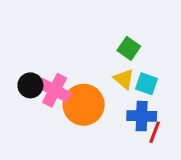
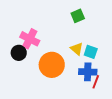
green square: (129, 48) -> (78, 16), moved, turned 32
pink cross: (55, 90) -> (30, 39), moved

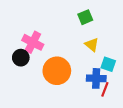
yellow triangle: (77, 49) -> (92, 45), moved
cyan square: (91, 52) -> (108, 64), moved

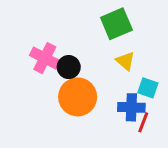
green square: (85, 17) -> (116, 24), size x1.5
black circle: (21, 58) -> (69, 67), moved

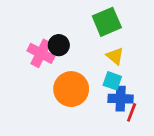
black circle: (69, 67) -> (59, 45), moved
cyan square: (148, 88) -> (112, 81), moved

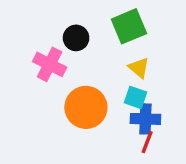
black circle: (59, 45) -> (76, 38), moved
red line: (132, 112) -> (147, 142), moved

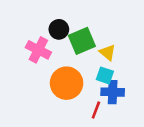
green square: (129, 26) -> (82, 41), moved
red line: (147, 142) -> (96, 110), moved

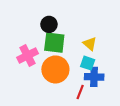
green square: (82, 41) -> (54, 43), moved, turned 30
pink cross: (38, 50) -> (28, 56), moved, turned 36

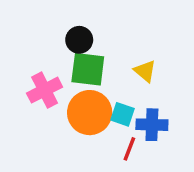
cyan square: (88, 63) -> (123, 114), moved

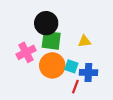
black circle: (79, 40) -> (46, 23), size x1.5
yellow triangle: (145, 71) -> (84, 41), turned -48

